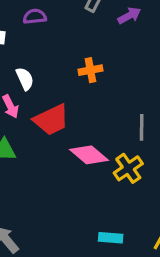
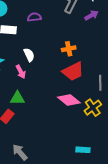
red trapezoid: (51, 120) -> (73, 71), moved

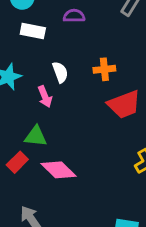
orange cross: (69, 49) -> (104, 69), moved
pink diamond: (69, 100) -> (58, 170), moved

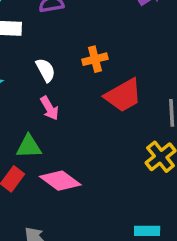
pink arrow: (45, 97) -> (49, 108), moved

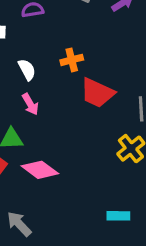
red trapezoid: (123, 95) -> (97, 93), turned 54

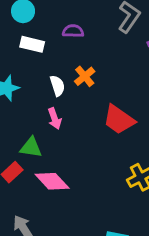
orange cross: (72, 60) -> (85, 76), moved, turned -36

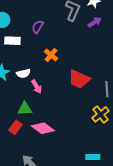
purple semicircle: (73, 31) -> (38, 27), turned -48
white semicircle: (57, 86) -> (23, 73), moved, turned 104

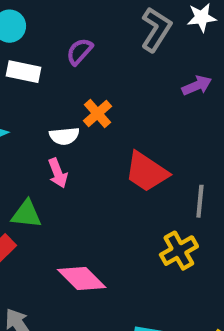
purple arrow: (95, 22) -> (197, 86), moved
white semicircle: (23, 73) -> (64, 136), moved
pink diamond: (43, 128) -> (82, 279), moved

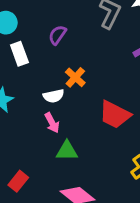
white rectangle: (24, 72) -> (19, 54), turned 65
green triangle: (26, 214) -> (67, 151), moved

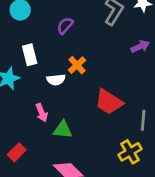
white rectangle: (19, 54) -> (30, 55), moved
pink arrow: (52, 123) -> (42, 113), moved

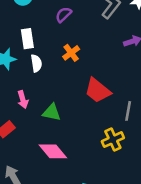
white semicircle: (56, 80) -> (36, 63), moved, turned -98
pink arrow: (42, 113) -> (23, 100), moved

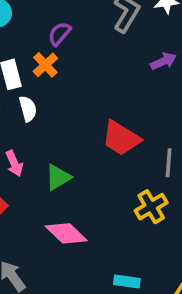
orange cross: (71, 53) -> (45, 65), moved
green triangle: (52, 112) -> (58, 177), turned -36

